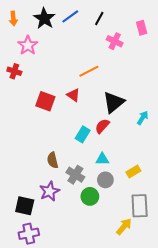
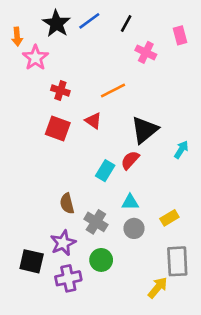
orange arrow: (13, 18) -> (17, 37), moved
red cross: (14, 71) -> (60, 90), moved
green circle: (90, 196) -> (101, 260), moved
purple cross: (29, 234) -> (68, 278), moved

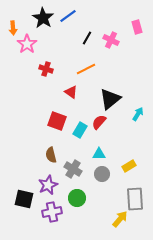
black line: (126, 23) -> (87, 38), moved
red square: (58, 129) -> (57, 121), moved

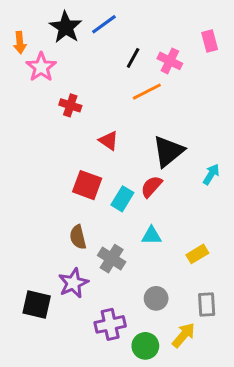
orange line: (86, 69) -> (147, 92), moved
gray circle: (102, 174) -> (156, 298), moved
green circle: (77, 198) -> (145, 346), moved
gray rectangle: (135, 199) -> (207, 305), size x0.7
purple cross: (52, 212) -> (110, 324), moved

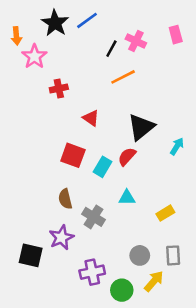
pink cross: (170, 61) -> (136, 41), moved
red cross: (70, 105) -> (59, 89), turned -30
gray circle: (156, 298) -> (140, 255), moved

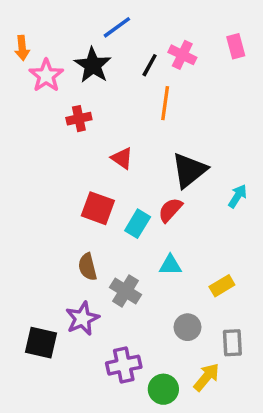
black star: (55, 23) -> (93, 65), moved
orange line: (123, 77) -> (165, 103), turned -55
gray circle: (140, 255) -> (188, 327), moved

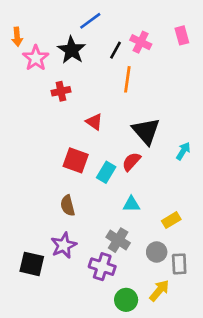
black triangle: (189, 170) -> (146, 131), turned -32
gray cross: (125, 291) -> (118, 240), moved
gray circle: (188, 327) -> (157, 252), moved
purple cross: (124, 365) -> (102, 267), moved, turned 30

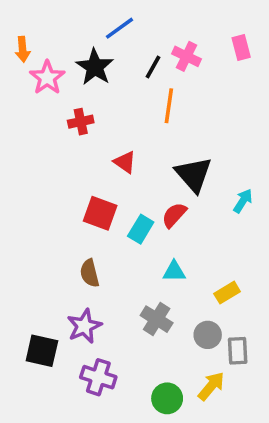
purple cross: (102, 267) -> (98, 377), moved

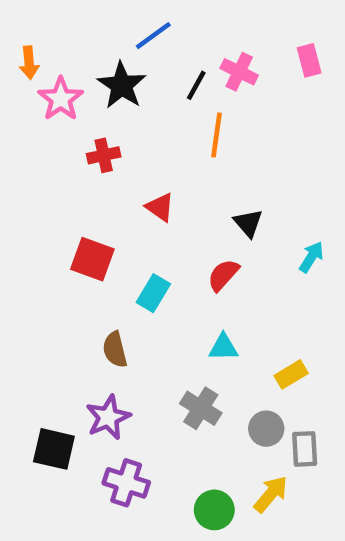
black triangle: (194, 174) -> (248, 223), size x0.6
red square: (100, 213) -> (92, 259), moved
cyan rectangle: (141, 229) -> (153, 293), moved

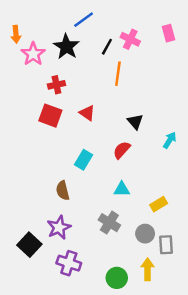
red square: (92, 259) -> (50, 116), moved
black square: (54, 449) -> (29, 245), turned 30
yellow arrow: (271, 494) -> (148, 269), turned -40

